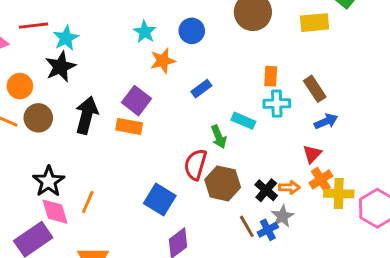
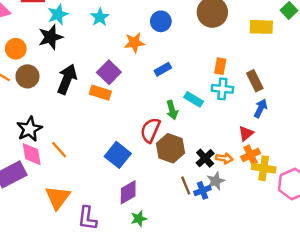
cyan star: (145, 32) -> (100, 17), moved
blue arrow: (326, 121) -> (261, 108), turned -48
orange line: (88, 202) -> (59, 150), turned -72

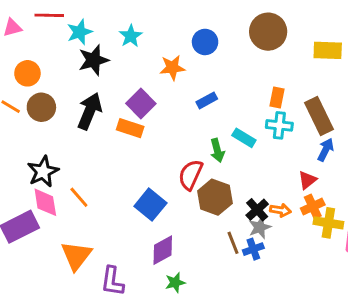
black star: (51, 37) -> (94, 60), moved
brown rectangle: (255, 81) -> (319, 116), size x1.4
gray star: (216, 181) -> (260, 227), moved

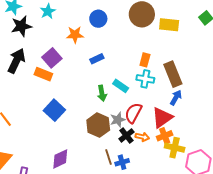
yellow rectangle: (328, 50) -> (169, 25), moved
red semicircle: (191, 175) -> (133, 113), moved
red triangle: (307, 180) -> (162, 117), size x1.6
blue square: (150, 205) -> (54, 110), moved
gray star: (260, 227) -> (118, 120), moved

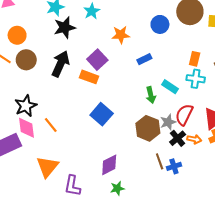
blue circle: (98, 19) -> (160, 24), moved

